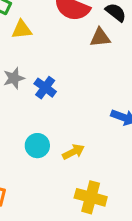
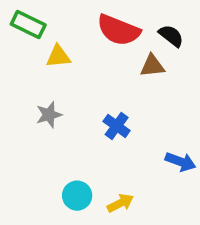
blue cross: (45, 88) -> (117, 126), moved

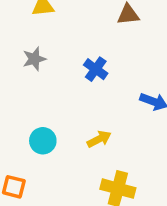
cyan circle: (77, 196) -> (43, 141), moved

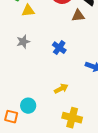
cyan circle: (43, 141) -> (28, 106), moved

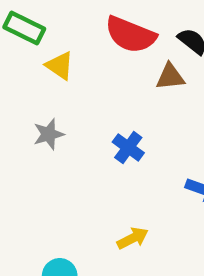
yellow triangle: (28, 11) -> (60, 66), turned 40

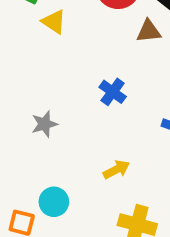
gray star: (49, 134) -> (44, 124), moved

